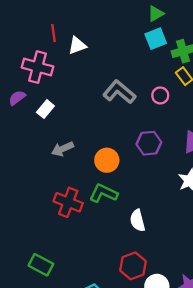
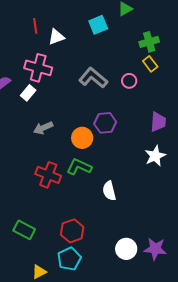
cyan square: (156, 39) -> (98, 25), moved
pink cross: (37, 67) -> (38, 68), moved
purple hexagon: (149, 143) -> (105, 123), moved
red hexagon: (133, 266) -> (72, 231), moved

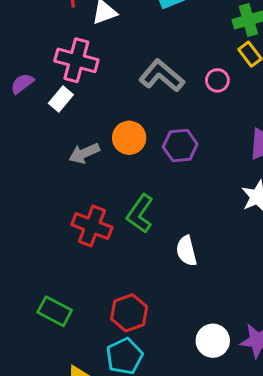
orange circle: (82, 138) -> (129, 138), moved
green L-shape: (79, 167) -> (140, 214), turned -80

